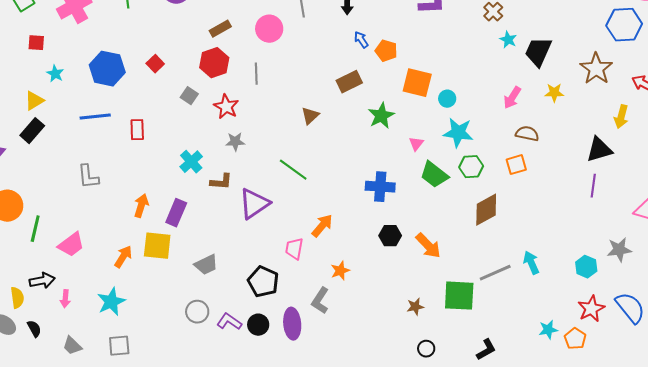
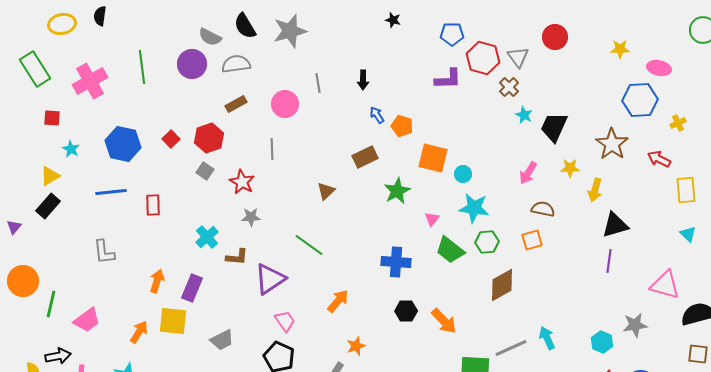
red hexagon: (214, 63) -> (209, 138), moved
yellow arrow: (621, 117) -> (595, 190), moved
pink trapezoid: (294, 249) -> (285, 321), moved, turned 135

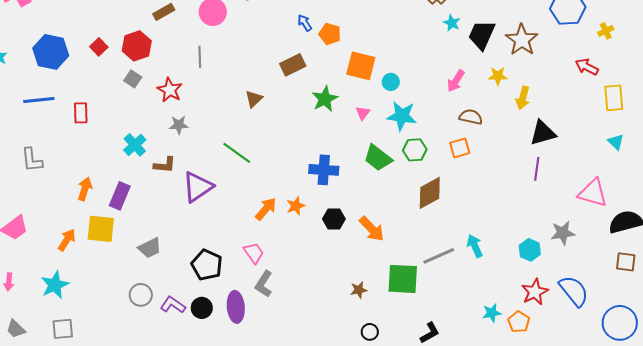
brown star: (612, 144) -> (522, 40), moved
pink triangle: (432, 219) -> (363, 113), moved
pink trapezoid: (285, 321) -> (254, 253), moved
orange star: (356, 346) -> (296, 206), moved

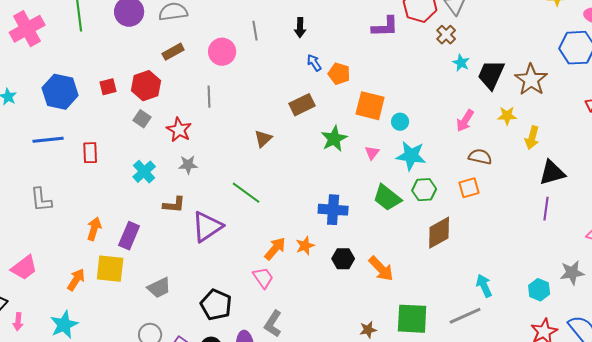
red square: (99, 47) -> (108, 87), turned 30
cyan cross: (135, 145) -> (144, 172), moved
pink trapezoid: (254, 253) -> (263, 278), moved
gray line: (439, 256) -> (465, 316), moved

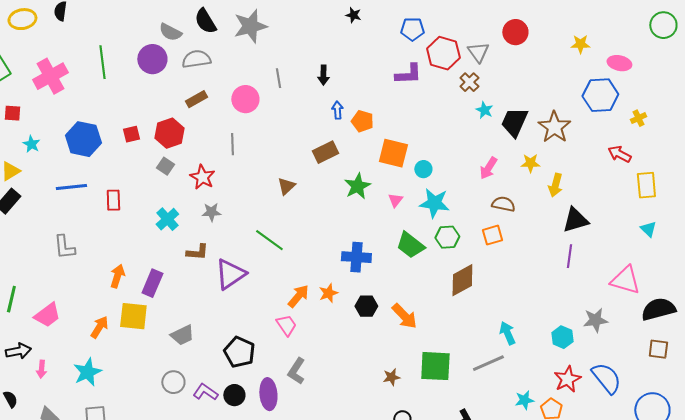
blue arrow: (314, 63) -> (337, 110), turned 30

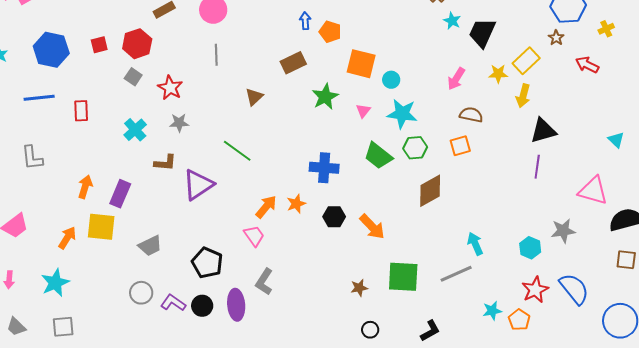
brown star: (554, 127) -> (556, 38), moved, size x0.5
gray line: (232, 144) -> (216, 55), moved
yellow rectangle: (646, 185) -> (526, 61), moved, turned 52

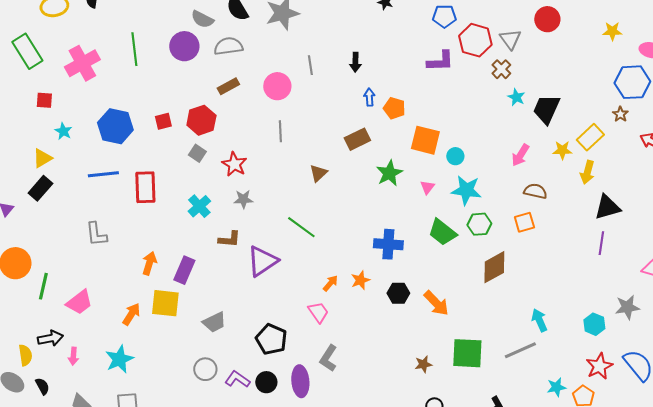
red rectangle: (81, 111) -> (145, 187), size x1.5
orange arrow: (266, 207) -> (330, 283), size x0.7

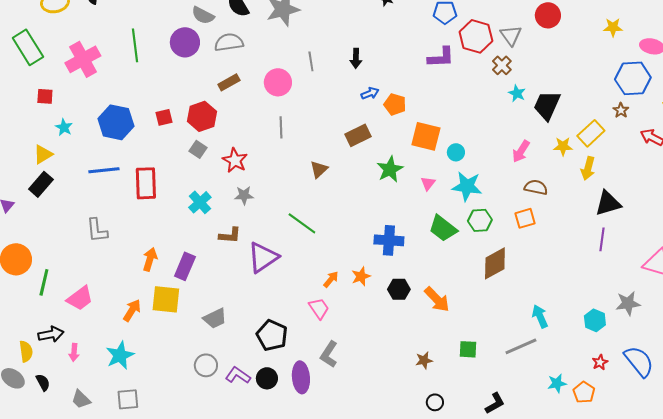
blue arrow: (369, 97) -> (370, 93), turned 72
green square: (467, 353) -> (468, 349), size x0.6
red star: (599, 366) -> (600, 362), size x0.6

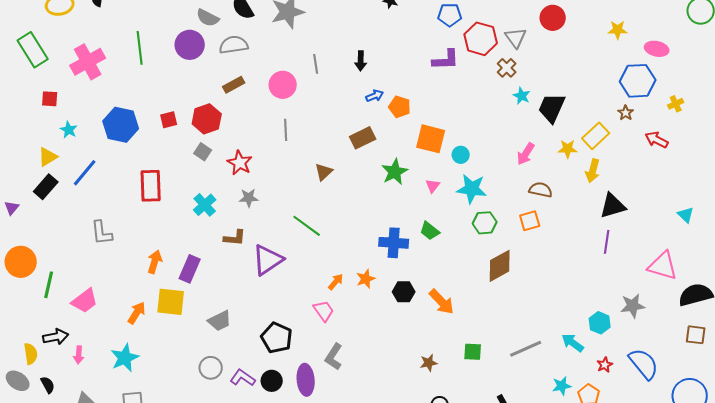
blue line: (104, 170) -> (85, 173), moved, turned -44
green trapezoid: (443, 228) -> (430, 231), moved, size x0.7
cyan arrow: (540, 316) -> (573, 343), moved, turned -30

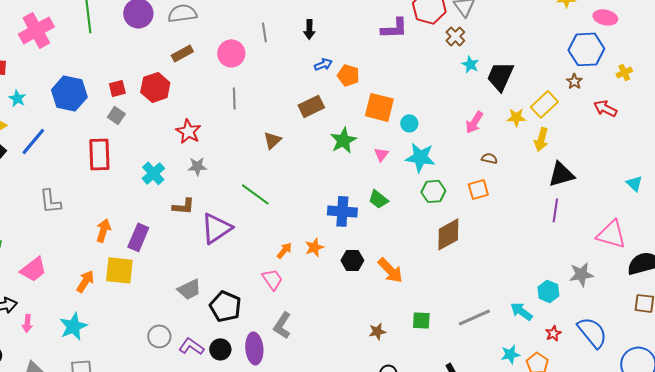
gray square: (203, 152) -> (116, 115), moved
brown semicircle: (541, 190) -> (489, 158), size x0.7
gray trapezoid: (220, 321) -> (189, 289), moved

